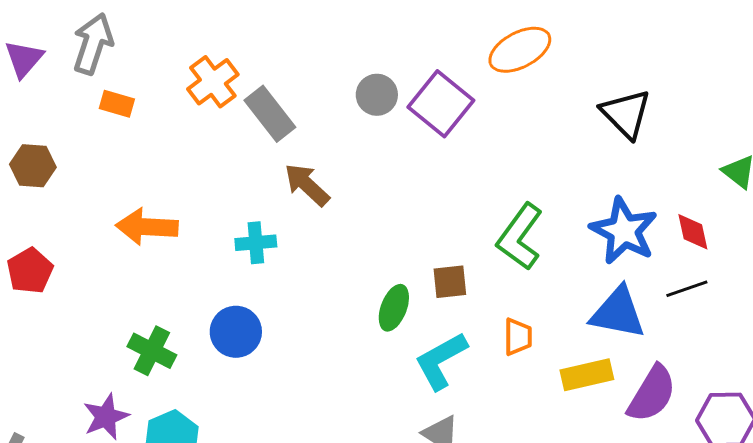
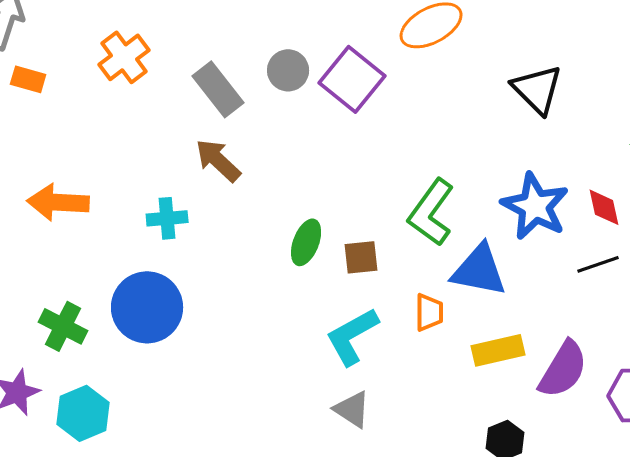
gray rectangle: (270, 114) -> (218, 89), moved
green ellipse: (394, 308) -> (306, 242), moved
blue triangle: (618, 313) -> (479, 270), moved
blue circle: (236, 332) -> (147, 307), size x1.4

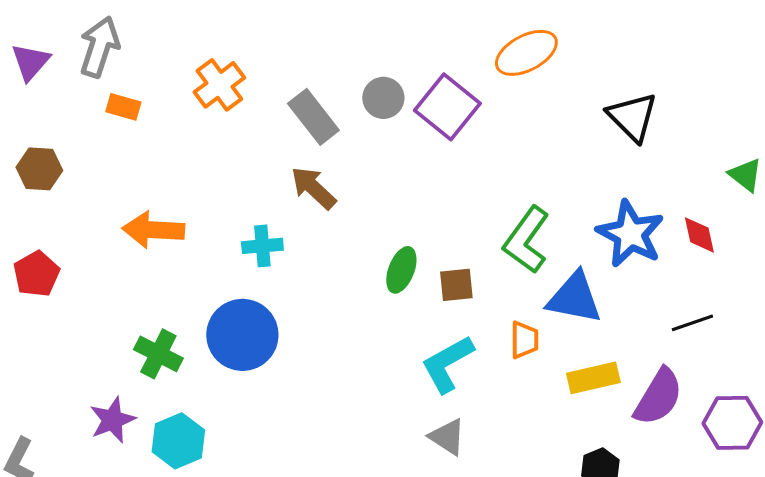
black line: (598, 264) -> (692, 323), moved

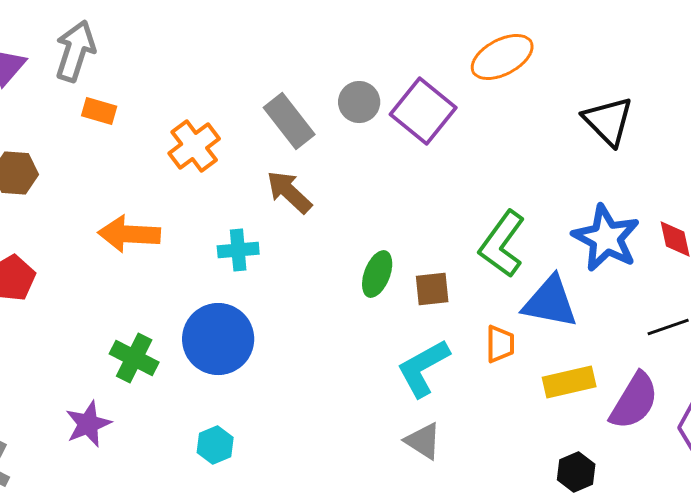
orange cross: (219, 85) -> (194, 146), moved
cyan hexagon: (178, 441) -> (215, 445), moved, size x0.7

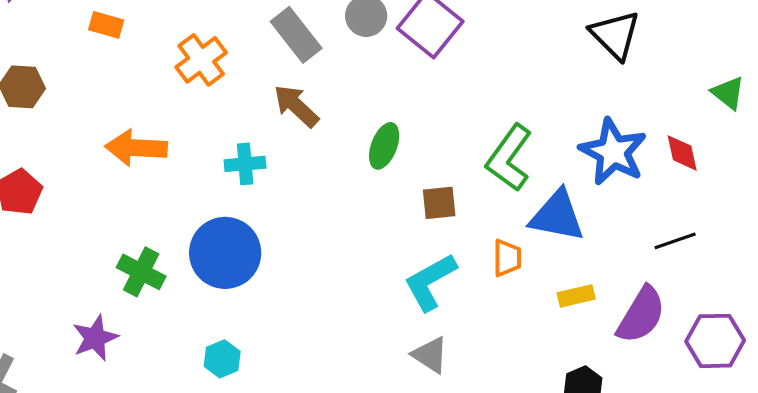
green ellipse: (377, 274) -> (384, 146), moved
yellow rectangle: (569, 382) -> (576, 296), size x0.7

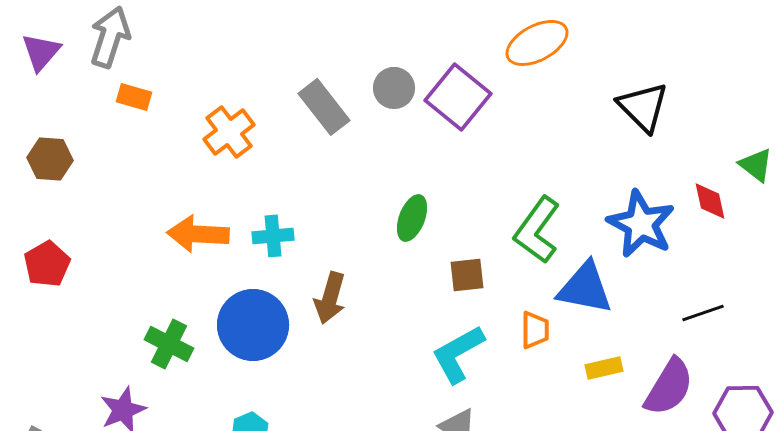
brown arrow: (296, 106) -> (330, 298), moved, turned -117
orange arrow: (136, 148) -> (198, 234), moved
red diamond: (682, 153) -> (710, 201), moved

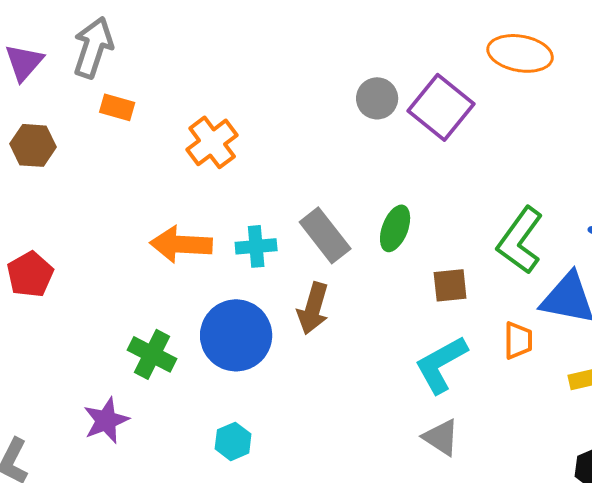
orange ellipse: (537, 43) -> (520, 53), turned 38
gray rectangle: (324, 107) -> (325, 235), moved
brown hexagon: (50, 159) -> (33, 145), moved

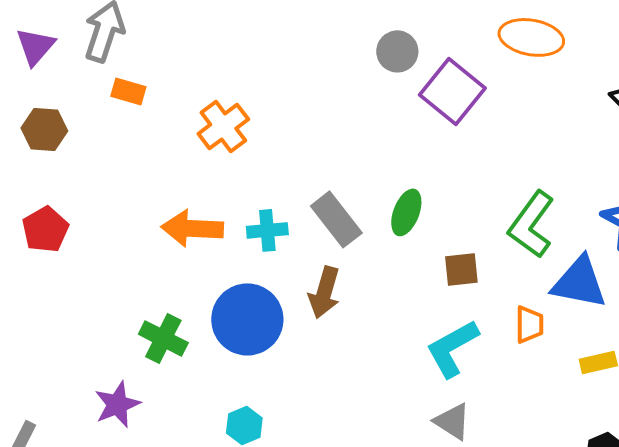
gray circle: (377, 98) -> (397, 51), moved
red pentagon: (30, 274) -> (45, 229), moved

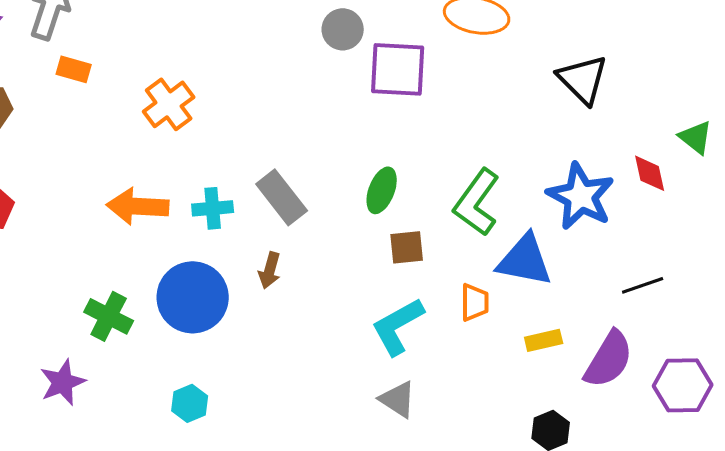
purple square: (452, 91) -> (398, 69), turned -36
green ellipse: (406, 212) -> (382, 190), moved
brown arrow: (324, 292) -> (270, 270), size x0.7

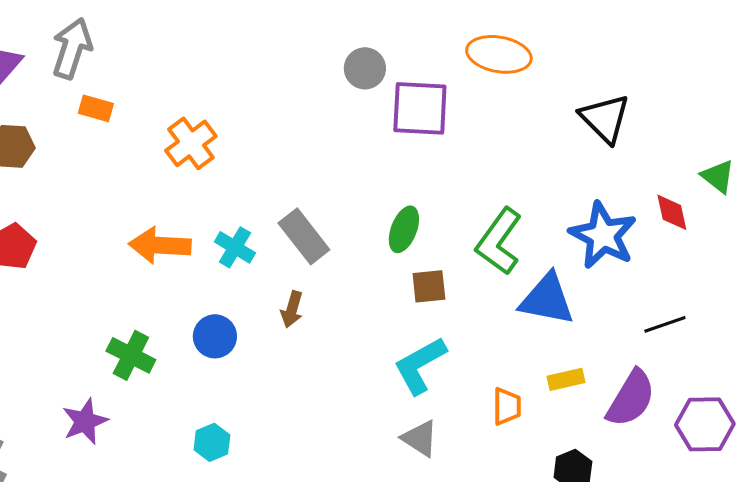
cyan cross: (213, 208) -> (235, 247), turned 36
blue circle: (193, 297) -> (215, 336), size x0.6
orange trapezoid: (475, 302) -> (507, 406), moved

